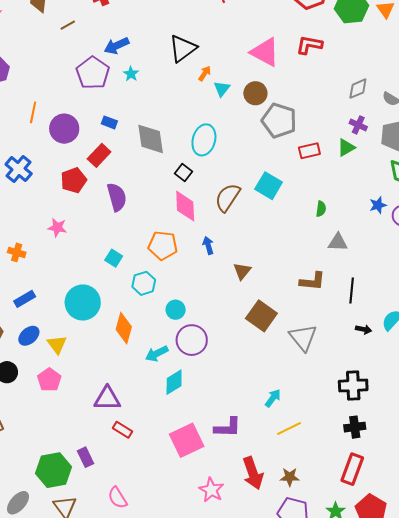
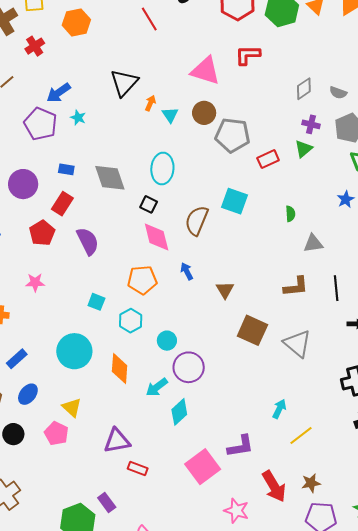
yellow triangle: (57, 344) -> (72, 407), moved

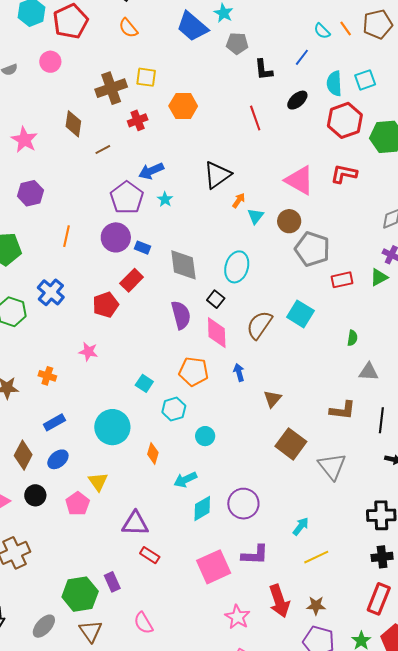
purple circle: (23, 184) -> (116, 237), moved
purple semicircle: (88, 241) -> (181, 315), moved
purple circle: (189, 367) -> (243, 504), moved
orange diamond: (120, 368) -> (153, 453), size x0.7

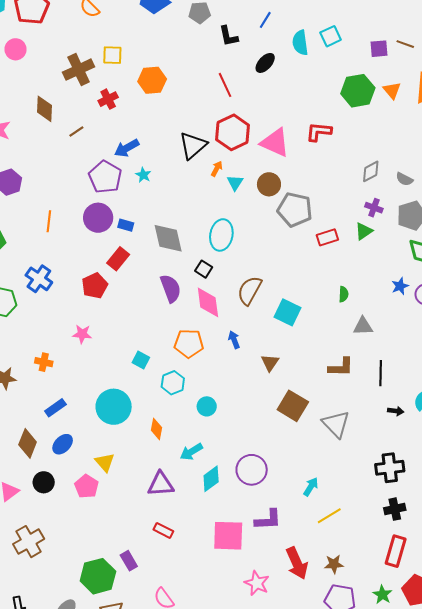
red hexagon: (345, 120) -> (233, 132), moved
cyan square: (300, 314) -> (288, 312), moved
purple triangle: (135, 524) -> (161, 484), moved
pink square: (214, 567) -> (228, 536), turned 32

